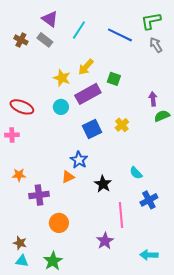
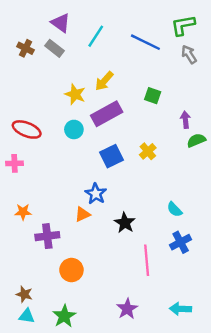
green square: (114, 79) -> (153, 96), moved
cyan semicircle: (136, 173) -> (174, 209), moved
purple star: (105, 241) -> (127, 309), moved

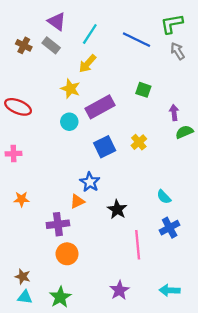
yellow arrow: (104, 81) -> (88, 64), moved
red ellipse: (27, 129) -> (18, 107), moved
purple cross: (47, 236) -> (58, 224), moved

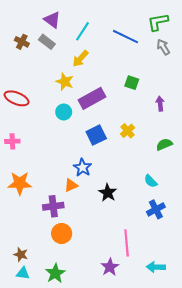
green semicircle: (184, 132) -> (164, 144), moved
orange star: (21, 199) -> (20, 183), size x1.6
pink line: (138, 245) -> (127, 243), moved

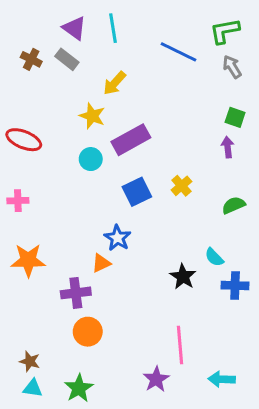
cyan line: (83, 31) -> (113, 28), moved, turned -42
green square: (132, 83) -> (235, 117), moved
black star: (108, 193) -> (183, 277), moved
blue cross: (156, 209) -> (235, 286), moved, turned 30

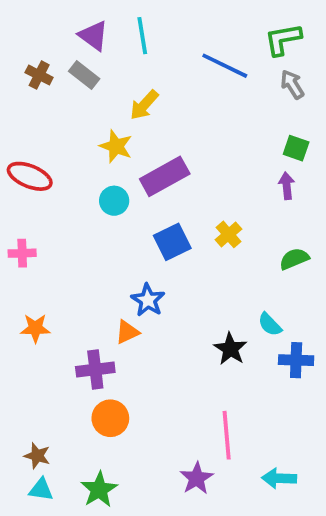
orange star: (28, 260) -> (35, 328), size x0.7

